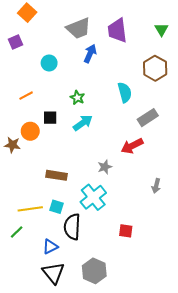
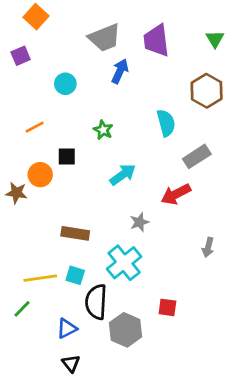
cyan arrow: (83, 123) -> (123, 175), moved
gray hexagon: (94, 271) -> (125, 330), moved
black triangle: (53, 273) -> (71, 363), size x0.6

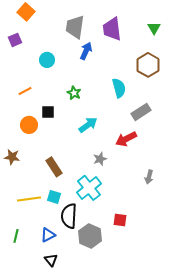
gray trapezoid: (105, 38) -> (75, 27), turned 120
brown star: (16, 193) -> (12, 157), moved
brown rectangle: (75, 233) -> (54, 167), turned 48
green line: (22, 309) -> (16, 236), moved, turned -32

